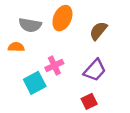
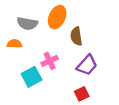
brown semicircle: (98, 31) -> (76, 36), moved, turned -48

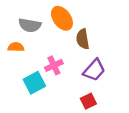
orange ellipse: (57, 17) -> (62, 18), turned -60

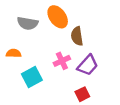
orange semicircle: (16, 47) -> (14, 53), moved
pink cross: (54, 65) -> (62, 61), moved

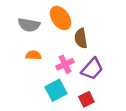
orange semicircle: (14, 53) -> (33, 55), moved
cyan square: (32, 77) -> (56, 90), moved

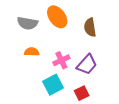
brown semicircle: (81, 38) -> (90, 27), moved

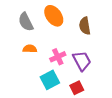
gray semicircle: (27, 23) -> (26, 22), turned 54
purple trapezoid: (87, 64) -> (82, 61), turned -70

